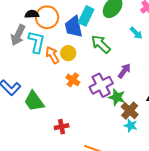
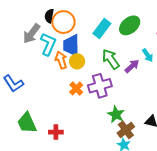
black semicircle: (32, 14) -> (49, 16), turned -88
blue trapezoid: (74, 27) -> (71, 45), moved
purple arrow: (124, 71) -> (132, 66), moved
purple cross: (101, 85) -> (100, 86), moved
green trapezoid: (34, 101) -> (27, 123), moved

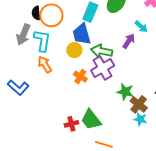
blue trapezoid: (71, 45) -> (82, 34), moved
green arrow: (111, 59) -> (102, 51), moved, turned -30
orange arrow: (61, 60) -> (45, 64), moved
green trapezoid: (27, 123) -> (91, 120), moved

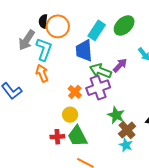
purple arrow: (129, 41) -> (120, 65), moved
yellow circle: (74, 50) -> (70, 115), moved

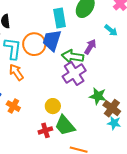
orange circle: (58, 26) -> (34, 44), moved
cyan rectangle: (97, 30) -> (60, 18), turned -30
blue trapezoid: (84, 50) -> (52, 40), turned 35
orange cross: (75, 92) -> (13, 106), moved

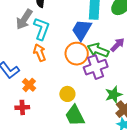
orange circle: (34, 44) -> (77, 54), moved
green star: (98, 96) -> (114, 95), turned 30
red cross: (45, 130) -> (22, 107), moved

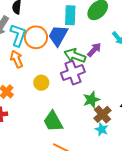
orange circle: (77, 54) -> (36, 37), moved
yellow circle: (67, 94) -> (41, 83), moved

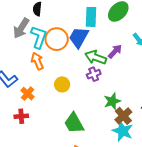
purple cross: (73, 73) -> (94, 74), size x0.6
cyan star: (102, 129) -> (123, 131), size x1.5

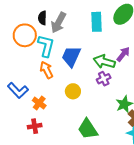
gray arrow: (21, 28) -> (58, 23), moved
blue trapezoid: (79, 37) -> (71, 56), moved
orange circle: (57, 39) -> (25, 35), moved

